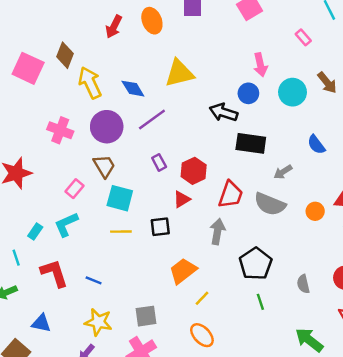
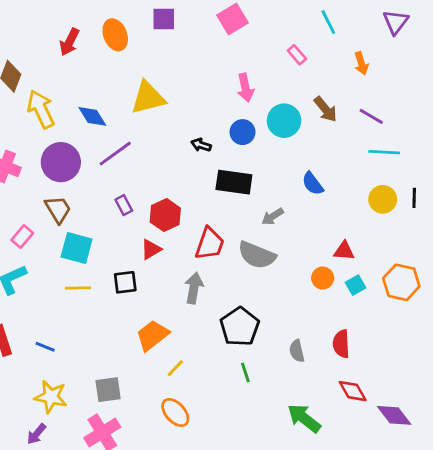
blue circle: (248, 93) -> (243, 132), moved
black arrow: (223, 112) -> (201, 145), size x0.6
orange circle: (315, 211) -> (323, 278), moved

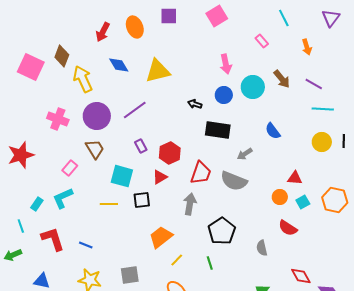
blue diamond: (92, 116) -> (119, 65), moved
cyan square: (77, 248) -> (122, 176), moved
red semicircle: (341, 344) -> (288, 228), moved, turned -54
green line: (245, 372) -> (210, 263), moved

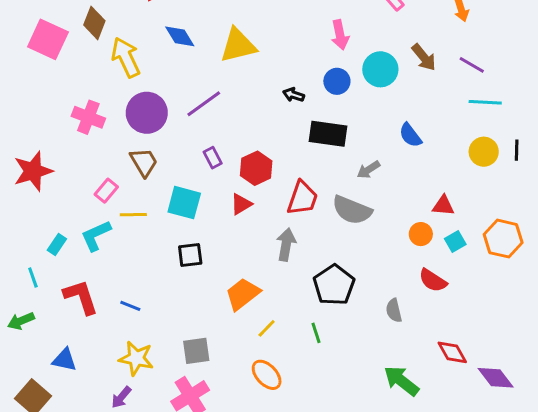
black square: (142, 200) -> (190, 255), moved
yellow line: (109, 204) -> (133, 215), moved

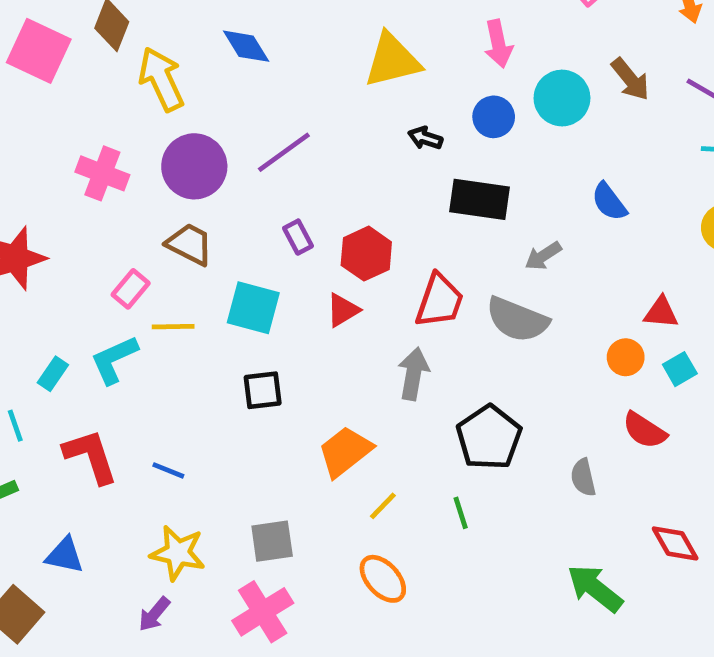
yellow triangle: (238, 45) -> (392, 60), moved
brown trapezoid: (144, 162) -> (190, 244), turned -32

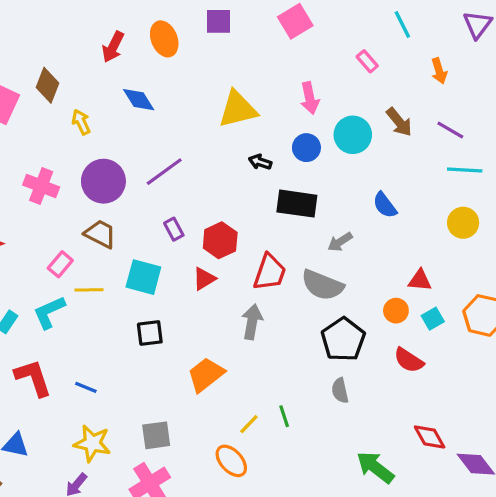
yellow arrow: (161, 79) -> (81, 122), size x0.6
black pentagon: (489, 437) -> (343, 339), moved
gray semicircle: (583, 477) -> (340, 391), moved
yellow line: (383, 506) -> (249, 424), moved

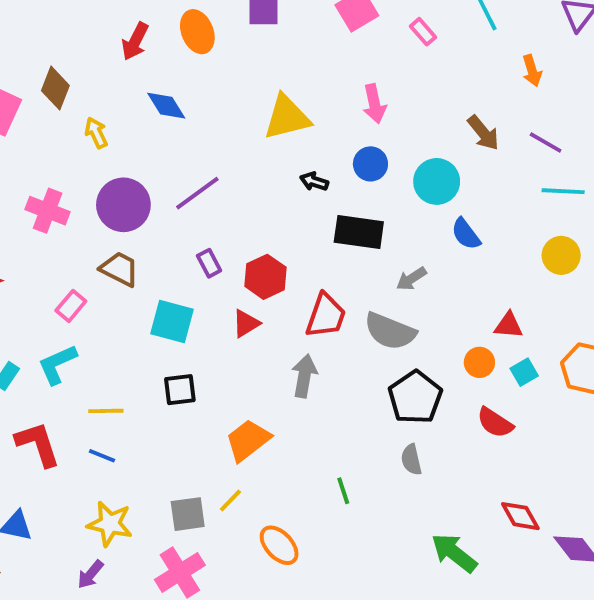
pink rectangle: (367, 61) -> (423, 32), moved
cyan circle: (353, 135) -> (437, 181), moved
yellow line: (89, 290) -> (106, 411), moved
yellow line: (249, 424) -> (230, 500), moved

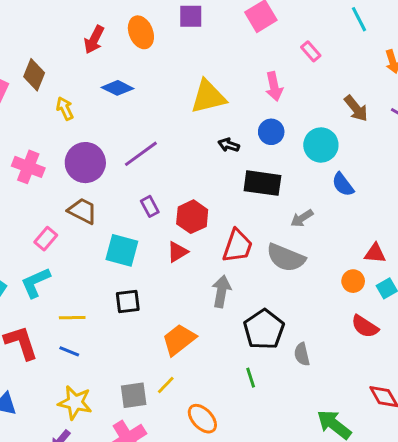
pink rectangle: (423, 32) -> (311, 51), moved
blue diamond: (166, 106) -> (118, 88), turned -32
black pentagon: (415, 397) -> (264, 329), moved

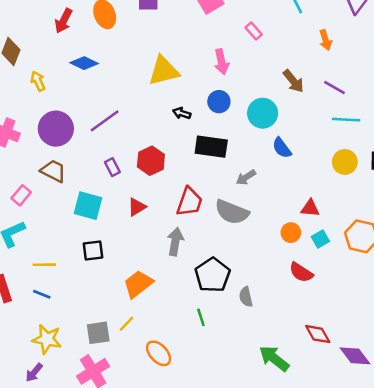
red hexagon: (192, 217) -> (151, 161), moved

